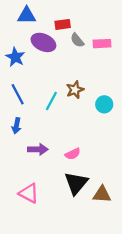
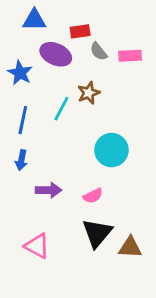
brown star: (75, 90) -> (89, 93), moved
blue line: (18, 94) -> (23, 120), turned 40
cyan line: (51, 101) -> (61, 109), moved
cyan circle: (104, 104) -> (111, 150), moved, size x1.5

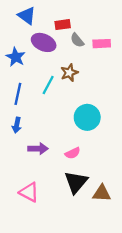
blue triangle: (34, 20) -> (27, 16), turned 36

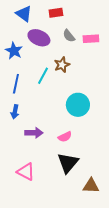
red rectangle: (63, 25) -> (56, 13), moved
brown triangle: (102, 193) -> (91, 186), moved

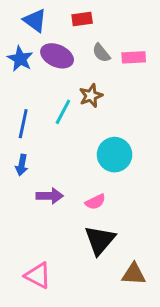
blue star: (14, 51) -> (20, 59), moved
pink triangle: (26, 172) -> (38, 275), moved

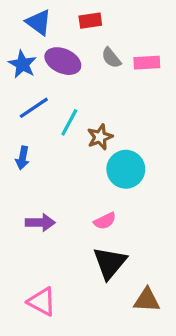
brown star: (91, 96) -> (100, 137), moved
blue line: (23, 124) -> (34, 108), moved, turned 44
blue arrow: (22, 165) -> (22, 158), moved
purple arrow: (50, 196) -> (40, 223), moved

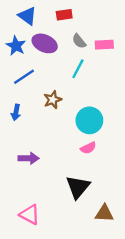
cyan line: (69, 122) -> (78, 69), moved
brown star: (100, 137) -> (53, 100), moved
pink semicircle: (105, 221) -> (88, 148), moved

